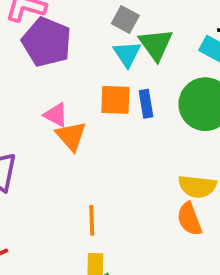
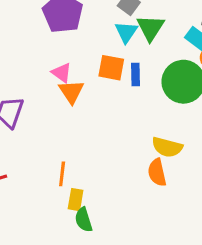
orange line: (92, 220) -> (62, 174), moved

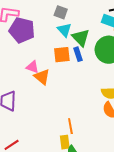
green triangle: (150, 28) -> (81, 38), moved
orange line: (62, 174) -> (70, 126), moved

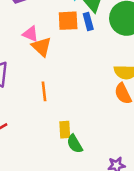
orange line: (70, 126) -> (44, 91), moved

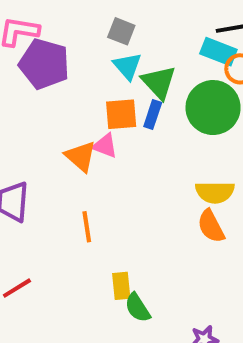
blue rectangle: (88, 21) -> (153, 115), turned 35
pink triangle: (30, 34) -> (105, 146), moved

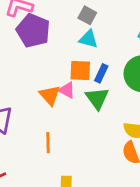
cyan triangle: (127, 66) -> (88, 39), turned -42
green triangle: (159, 82) -> (97, 98), moved

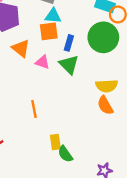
orange square: (80, 71) -> (49, 31), moved
orange triangle: (50, 95) -> (21, 48), moved

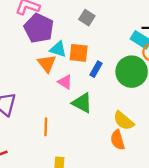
cyan triangle: (53, 16) -> (58, 49), moved
green triangle: (69, 65) -> (82, 103), moved, turned -30
yellow semicircle: (107, 86) -> (124, 121), turned 30

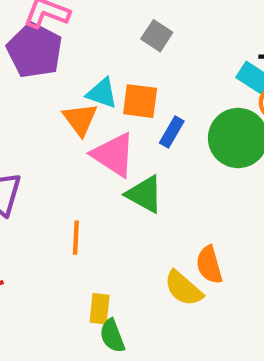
purple pentagon: (39, 28) -> (35, 50), moved
pink triangle: (65, 82) -> (114, 155), size x1.6
yellow semicircle: (124, 121) -> (183, 288), moved

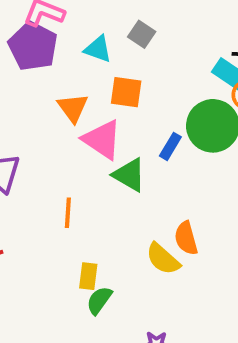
cyan triangle: (102, 93) -> (98, 49), moved
blue rectangle: (172, 132) -> (170, 146), moved
green semicircle: (112, 336) -> (99, 300), turned 56

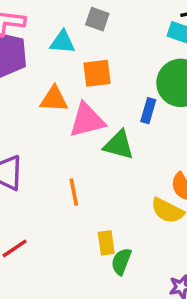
orange triangle: (73, 108) -> (54, 99), turned -36
pink triangle: (102, 140) -> (87, 120), turned -33

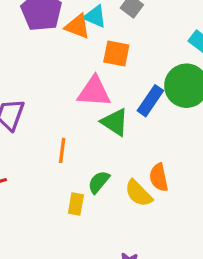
orange triangle: (54, 99) -> (77, 26), moved
blue rectangle: (148, 111) -> (150, 101), size x1.4
green semicircle: (121, 261) -> (99, 182), moved

